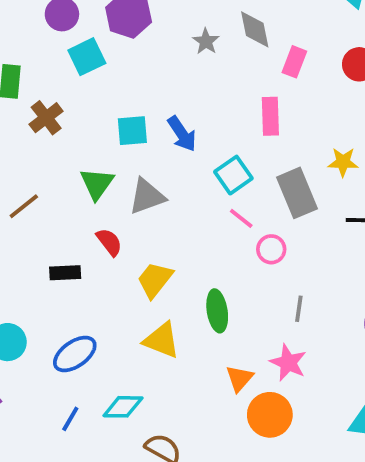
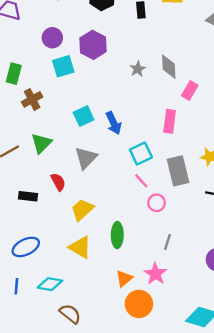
cyan square: (132, 131) -> (84, 116), turned -30
green triangle: (97, 184) -> (41, 143), moved
gray triangle: (147, 196) -> (86, 158), turned -35
blue line: (70, 419) -> (16, 286), turned -35

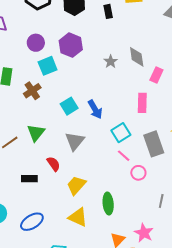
brown cross: (32, 99) -> (32, 91), moved
gray line: (167, 242) -> (161, 201), moved

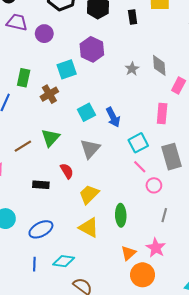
purple circle: (36, 43) -> (44, 34), moved
gray line: (161, 201) -> (164, 215), moved

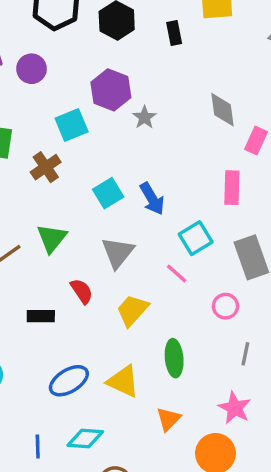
gray star: (132, 69) -> (144, 117), moved
pink line: (140, 167) -> (177, 273), moved
yellow trapezoid: (89, 194) -> (132, 310), moved
blue ellipse: (41, 229) -> (69, 381), moved
orange triangle: (128, 253) -> (168, 419), moved

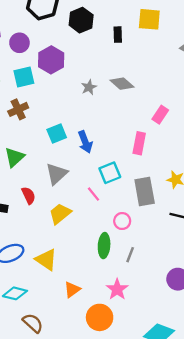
purple hexagon: (111, 90) -> (51, 60), moved
gray diamond: (222, 110) -> (122, 84), moved, turned -50
cyan square: (72, 125) -> (24, 77), moved
green ellipse: (174, 358) -> (104, 246), moved

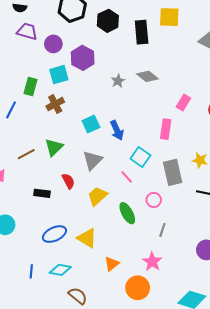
black rectangle: (118, 35) -> (142, 32), size x1.6
cyan square: (110, 173) -> (140, 157), turned -30
green ellipse: (104, 246) -> (127, 213), moved, turned -30

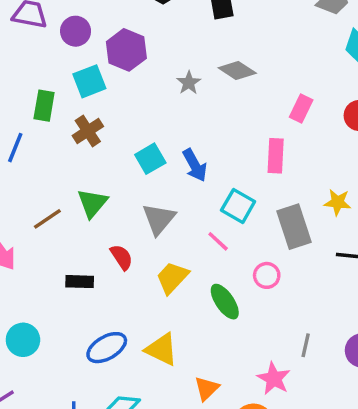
gray line: (162, 230) -> (306, 345), moved

